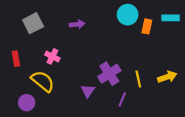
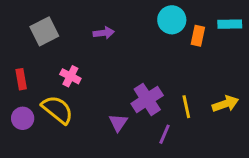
purple circle: (27, 103) -> (23, 118), moved

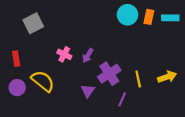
purple arrow: (104, 33) -> (88, 55), moved, turned 128
orange rectangle: (198, 36) -> (149, 17), moved
pink cross: (70, 76) -> (64, 54), moved

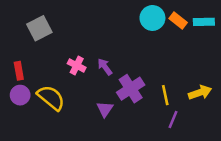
orange rectangle: (149, 17) -> (178, 21), turned -64
purple arrow: (88, 55) -> (105, 67), turned 112
purple circle: (17, 88) -> (20, 95), moved
purple line: (122, 99) -> (173, 119), moved

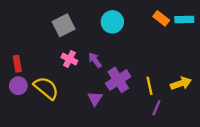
cyan circle: (152, 18) -> (112, 22), moved
gray square: (39, 28) -> (64, 25), moved

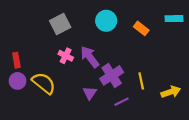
orange rectangle: (161, 18) -> (141, 28), moved
purple arrow: (95, 60) -> (90, 57), size x1.5
yellow arrow: (181, 83) -> (171, 92), moved
purple line: (156, 108) -> (121, 102), moved, turned 40

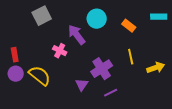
gray square: (60, 24) -> (42, 16), moved
purple arrow: (90, 57) -> (77, 35), moved
yellow line: (141, 81) -> (131, 57), moved
yellow arrow: (171, 92) -> (156, 68), moved

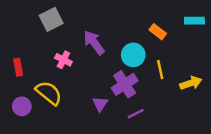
cyan circle: (97, 19) -> (133, 55), moved
pink cross: (60, 51) -> (63, 60), moved
purple circle: (16, 74) -> (22, 106), moved

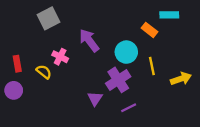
cyan rectangle: (194, 21) -> (169, 15), moved
yellow semicircle: (49, 93) -> (44, 72), moved, size x0.6
purple circle: (22, 106) -> (14, 90), moved

